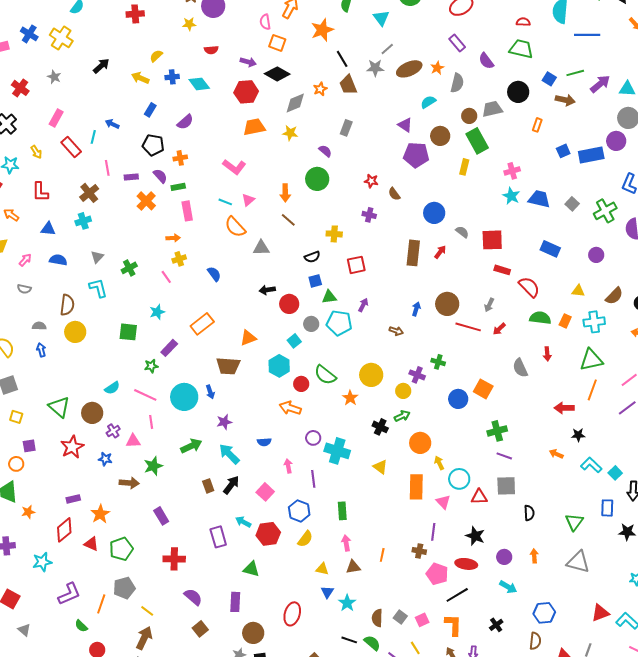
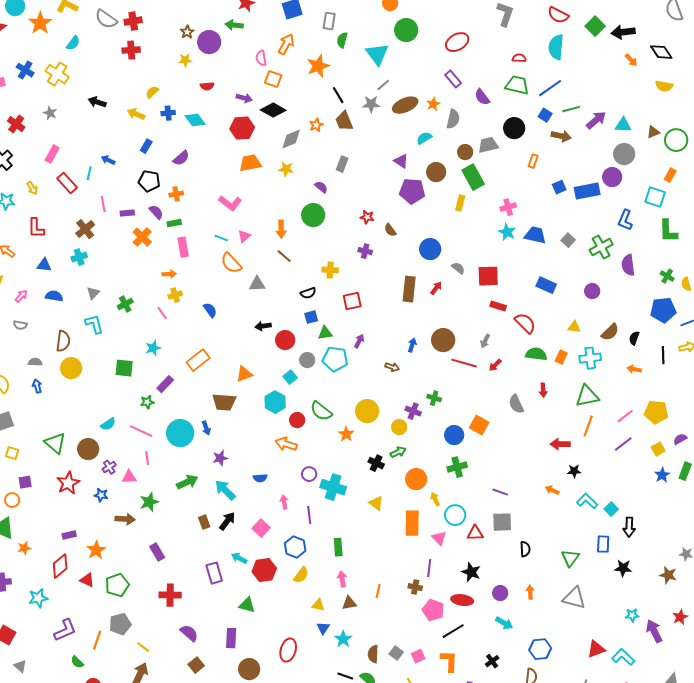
cyan triangle: (381, 18) -> (377, 54), size x1.4
blue line: (587, 35) -> (550, 88), moved, turned -35
black arrow: (101, 66) -> (97, 102), turned -120
green cross: (497, 431) -> (457, 467), moved

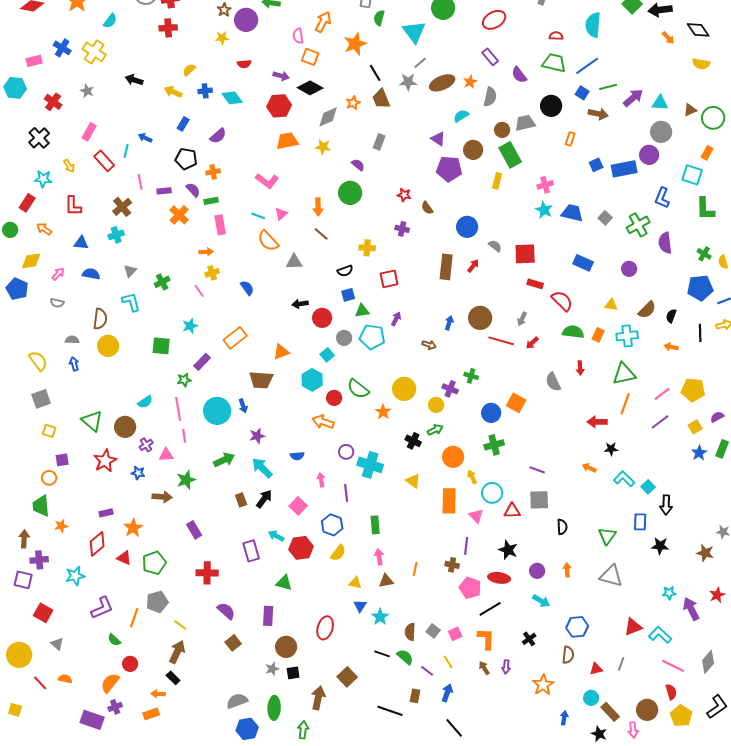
pink line: (141, 431) -> (178, 409), turned 55

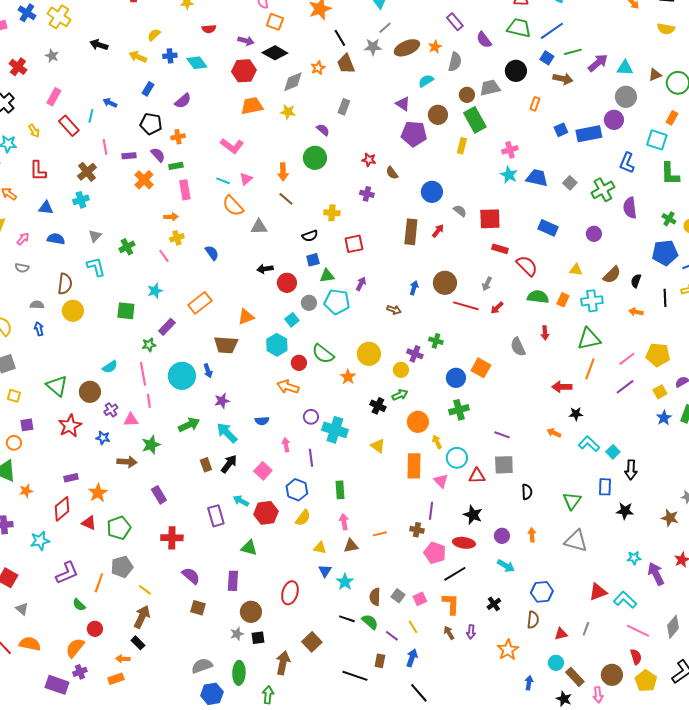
orange line: (415, 569) -> (380, 534), turned 64
brown square: (233, 643) -> (198, 608), turned -35
orange semicircle: (65, 679) -> (30, 644), size x1.5

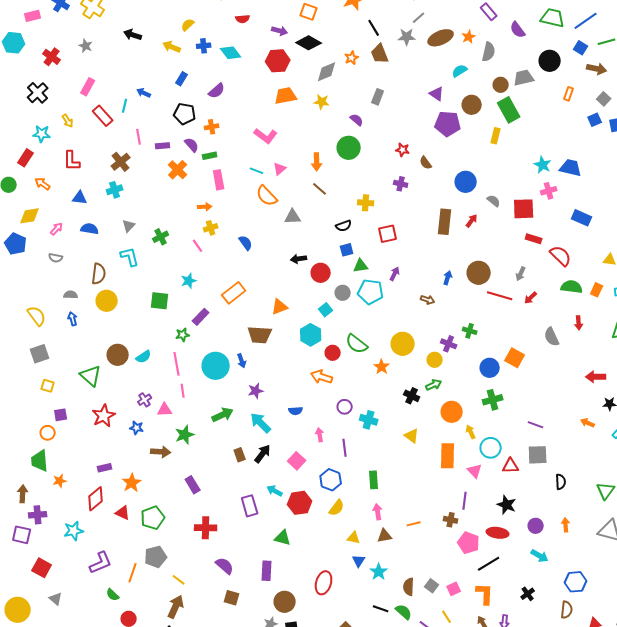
pink cross: (510, 150) -> (549, 191), moved
gray square: (570, 183) -> (604, 99), moved
brown circle: (90, 392) -> (118, 355), moved
cyan cross: (335, 430) -> (369, 420), size x0.7

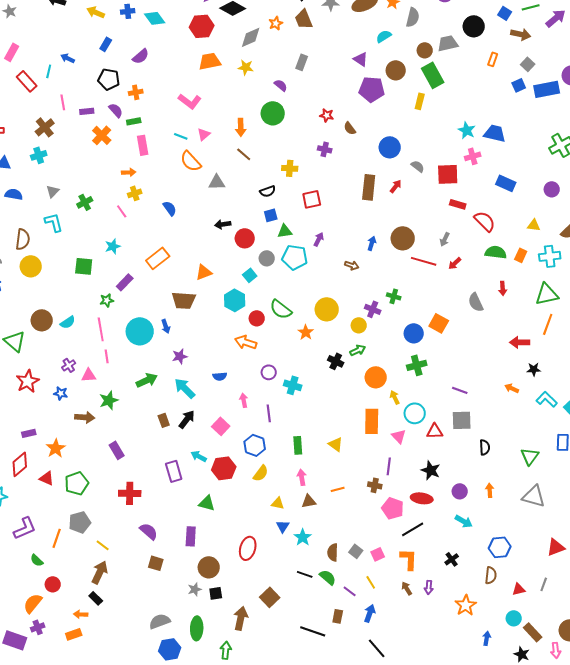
yellow triangle: (412, 436) -> (336, 444), moved

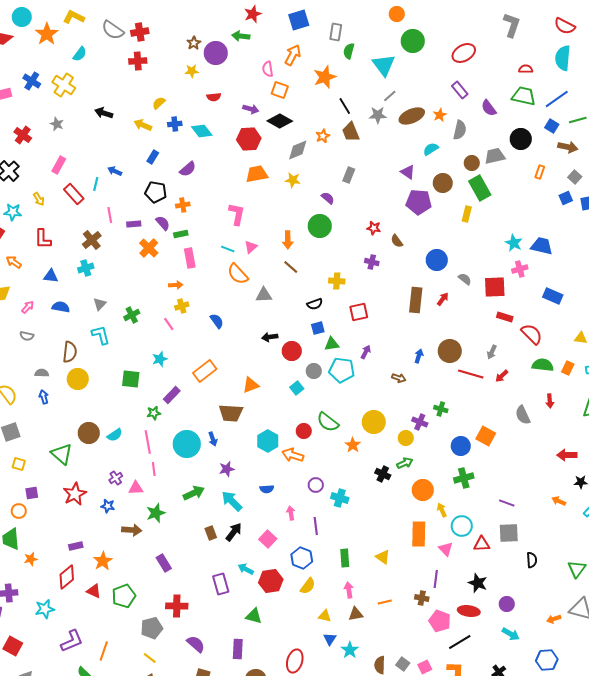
pink L-shape: (190, 101) -> (237, 214), turned -115
cyan hexagon: (235, 300) -> (268, 441), moved
orange arrow: (490, 490) -> (554, 619), moved, turned -104
gray pentagon: (80, 522) -> (152, 628), moved

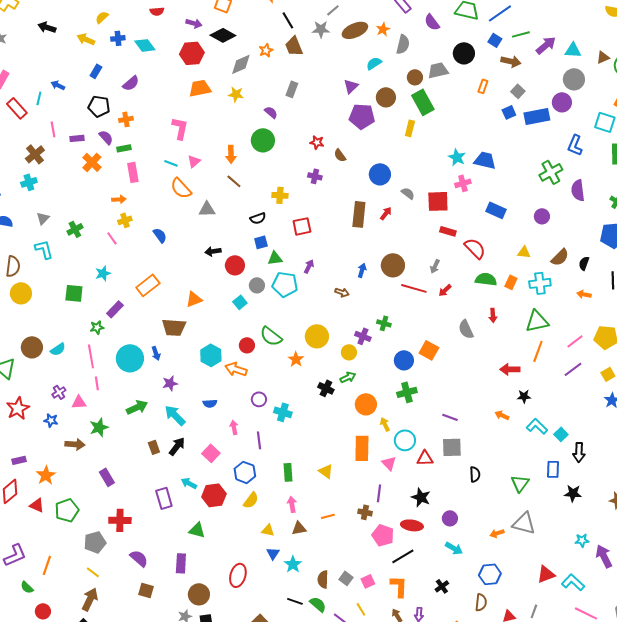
purple triangle: (408, 172) -> (351, 86), turned 42

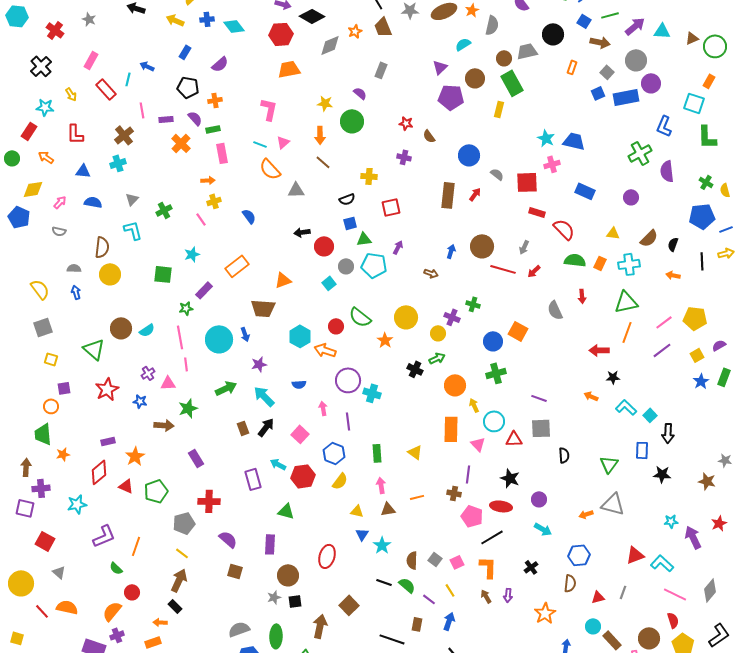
gray circle: (574, 79) -> (636, 60), moved
yellow star: (236, 94) -> (325, 103), moved
purple circle: (259, 399) -> (348, 380), size x1.6

